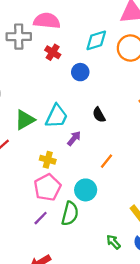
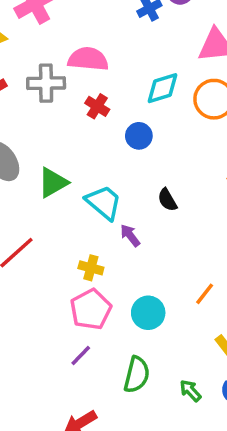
cyan trapezoid: (57, 116) -> (104, 202), turned -75
green triangle: (25, 120) -> (53, 183), moved
purple arrow: (74, 138) -> (130, 235), turned -77
orange line: (106, 161) -> (205, 294), moved
green semicircle: (70, 214) -> (137, 375), moved

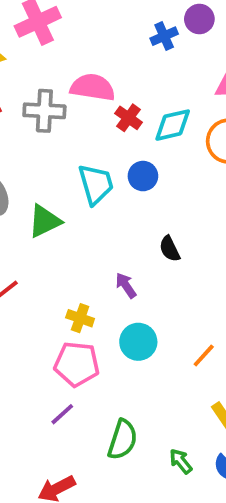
red cross: (97, 106) -> (128, 118), moved
cyan trapezoid: (104, 202) -> (96, 184), moved, turned 30
pink pentagon: (91, 309) -> (77, 364), turned 30
cyan circle: (148, 313) -> (138, 342), moved

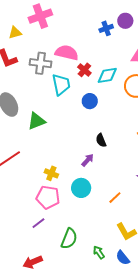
cyan trapezoid: (96, 184) -> (61, 85), moved
purple arrow: (126, 285) -> (88, 160), moved, turned 72

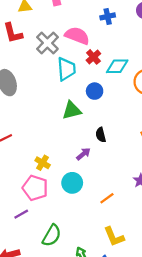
blue cross: (106, 28) -> (108, 16), moved
gray cross: (40, 63) -> (47, 43), turned 30
green triangle: (36, 121) -> (72, 110), moved

